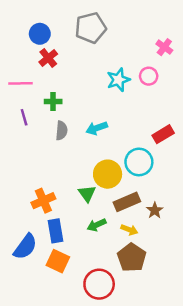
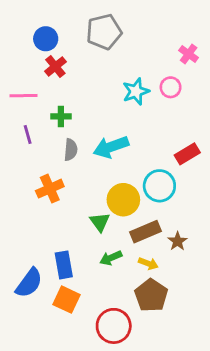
cyan arrow: (97, 128) -> (111, 147), size x1.4
orange cross: (43, 201) -> (50, 189), moved

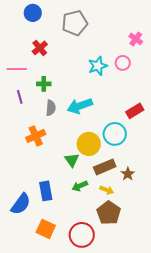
blue circle: (46, 39) -> (33, 13), moved
orange square: (66, 300) -> (46, 229), moved

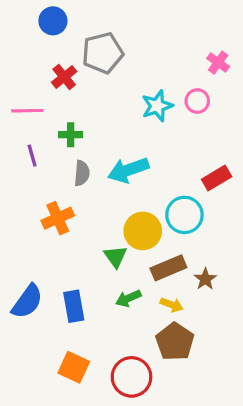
gray pentagon: (75, 23) -> (103, 53), moved
blue semicircle: (21, 204) -> (27, 302), moved

